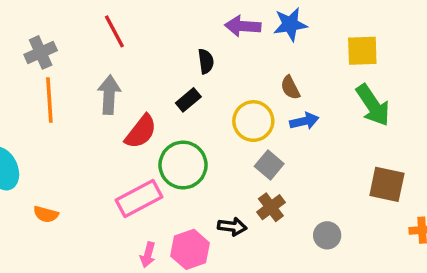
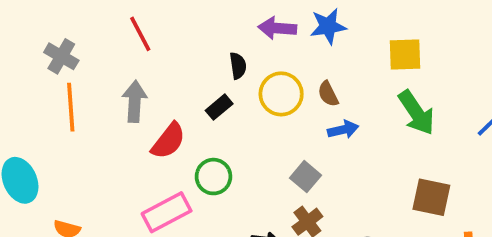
gray cross: (41, 52) -> (61, 56), turned -36
yellow circle: (253, 121) -> (281, 94), moved
green circle: (183, 165) -> (213, 177), size x0.7

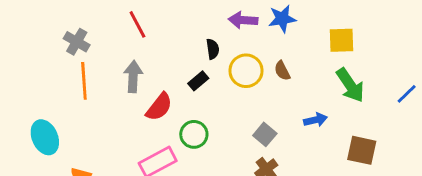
blue arrow: (343, 130) -> (315, 120), moved

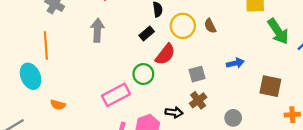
orange line: (84, 81) -> (46, 46), moved
green arrow: (350, 85) -> (278, 31), moved
red semicircle: (159, 107) -> (165, 54), moved
gray square: (265, 134) -> (197, 74), turned 35

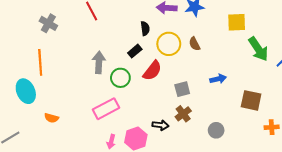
gray arrow: (97, 30) -> (99, 62), moved
green circle: (143, 74) -> (120, 78), moved

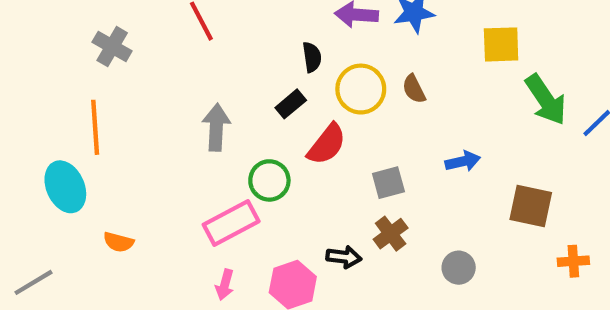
green circle: (120, 78) -> (269, 180), moved
pink arrow: (111, 142) -> (225, 285), moved

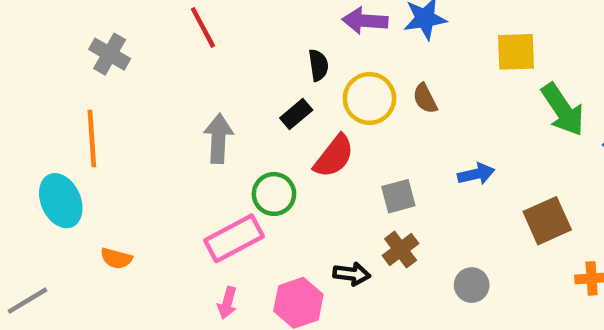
brown square: (531, 206) -> (547, 221), turned -36

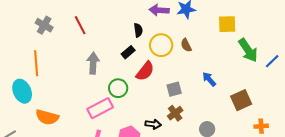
red line: (203, 27) -> (80, 25), moved
blue arrow: (476, 174) -> (209, 79), turned -119
orange semicircle: (116, 258) -> (47, 117), size x1.6

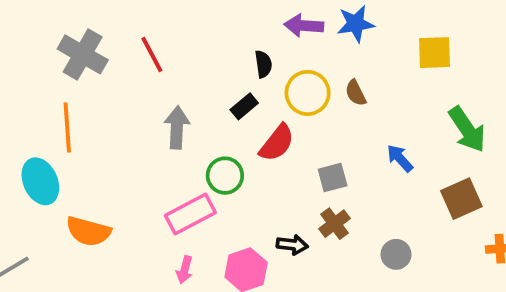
gray cross: (44, 25) -> (83, 54), size x1.4
green arrow: (248, 50) -> (467, 129), moved

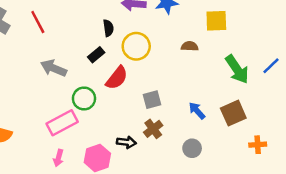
brown semicircle: (356, 93) -> (190, 46), moved, turned 119
gray arrow: (177, 128) -> (54, 68), turned -70
blue arrow: (400, 158) -> (197, 111), moved

